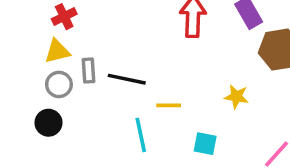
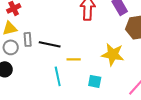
yellow star: (236, 97) -> (113, 54), size x1.6

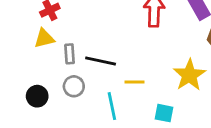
gray circle: (11, 47) -> (74, 86), moved
yellow star: (113, 54) -> (189, 75), turned 30

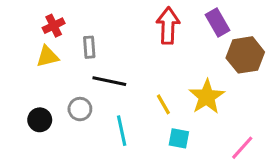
gray rectangle: (70, 54) -> (89, 47), moved
yellow line: (134, 82) -> (163, 104), moved, turned 60

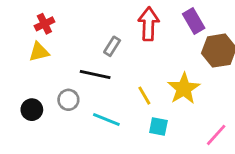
gray rectangle: (89, 47) -> (112, 46), moved, turned 36
cyan line: (122, 131) -> (106, 119), turned -56

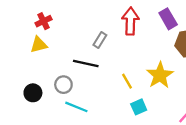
cyan line: (106, 119) -> (76, 107), moved
cyan square: (158, 127) -> (139, 107), turned -35

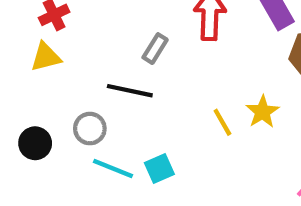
yellow star: (160, 75) -> (262, 112), size x0.7
yellow line: (127, 81) -> (222, 122), moved
cyan square: (139, 107) -> (159, 169), moved

